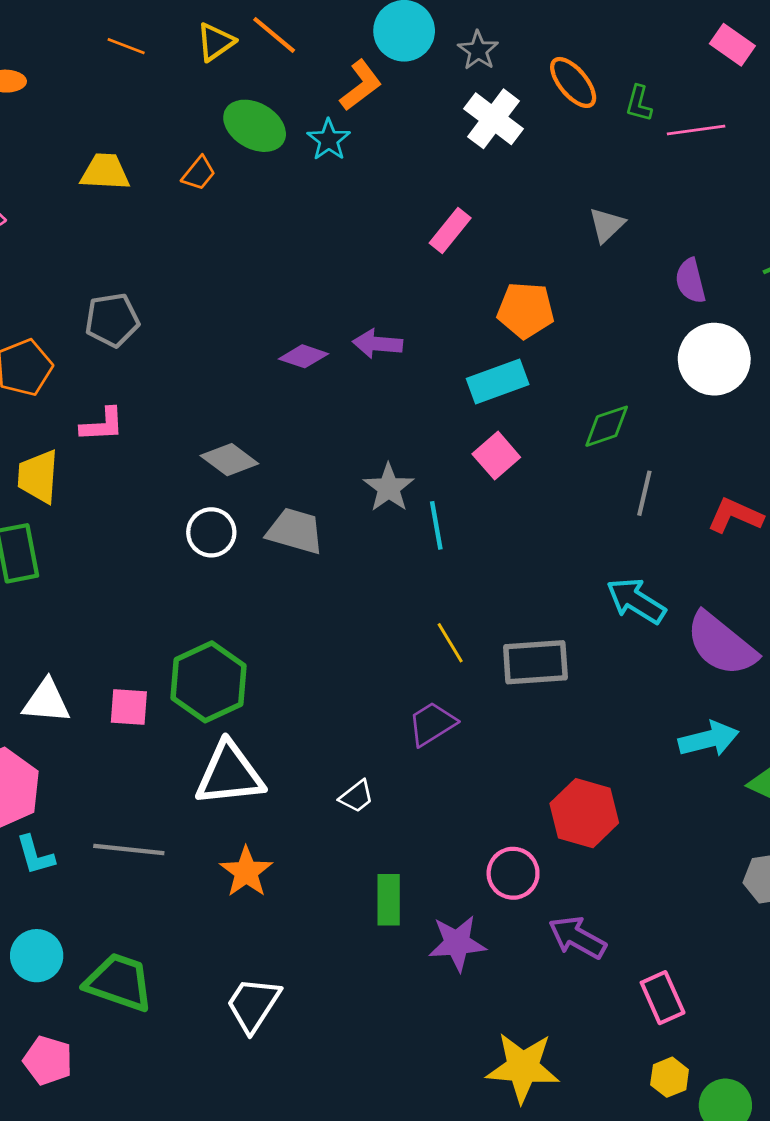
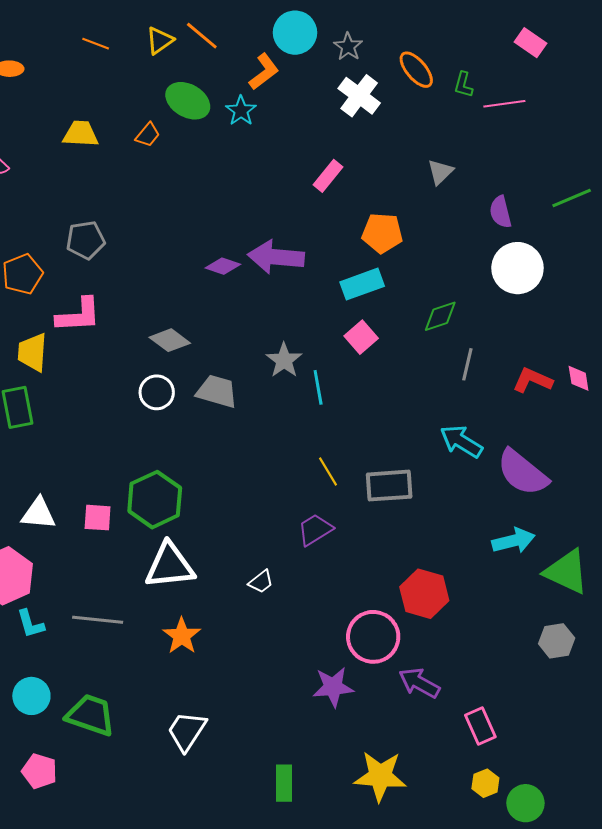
purple arrow: (378, 344) -> (276, 257), size x1.6
pink L-shape: (102, 425) -> (79, 315), size x1.4
pink circle: (513, 873) -> (373, 637), size x1.4
green rectangle: (389, 900) -> (284, 783), moved

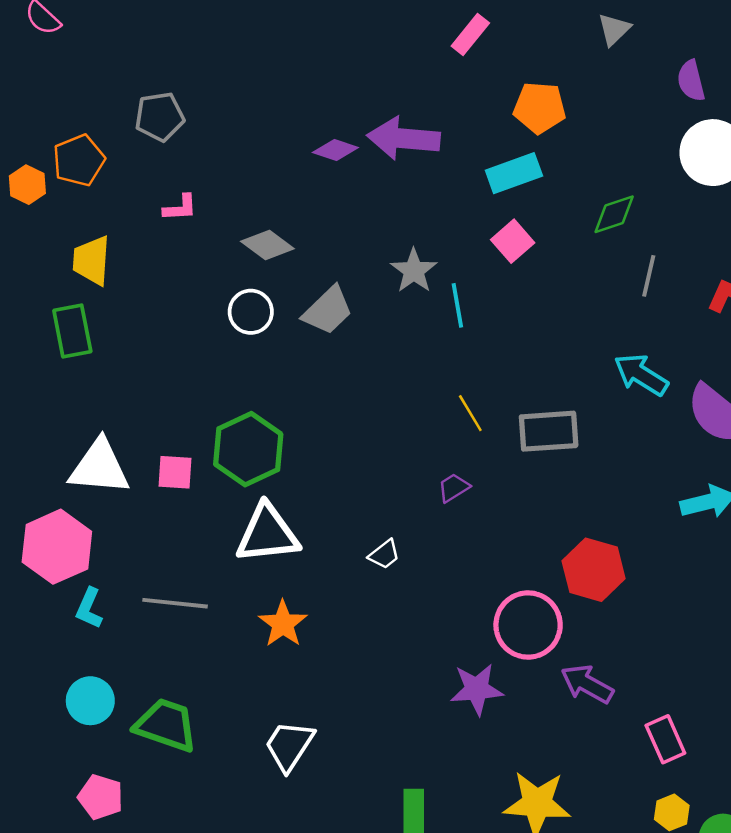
pink L-shape: (79, 315) -> (180, 208), moved, size x0.6
gray trapezoid: (217, 391) -> (328, 310), turned 120
white triangle: (38, 514) -> (99, 467), size x1.4
purple trapezoid: (315, 530) -> (454, 488), size x0.7
cyan L-shape: (30, 624) -> (89, 608), turned 40

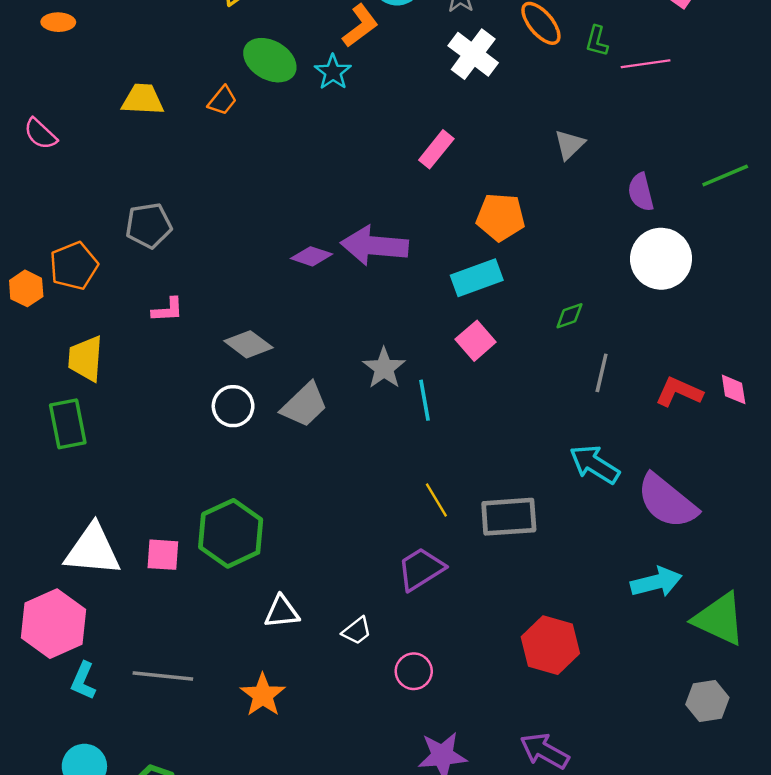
green diamond: (614, 214) -> (569, 316), size x0.7
purple trapezoid: (454, 488) -> (421, 569), size x1.6
white triangle: (267, 534) -> (282, 612), moved, size x0.6
pink circle: (528, 625) -> (414, 671), moved, size x0.6

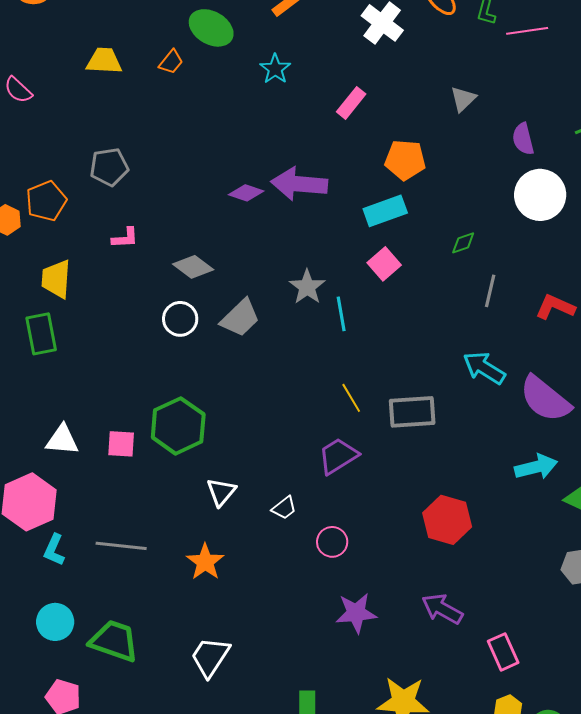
cyan star: (333, 72) -> (275, 69), moved
white triangle: (93, 550) -> (62, 440), size x0.7
white triangle: (282, 612) -> (221, 492), turned -44

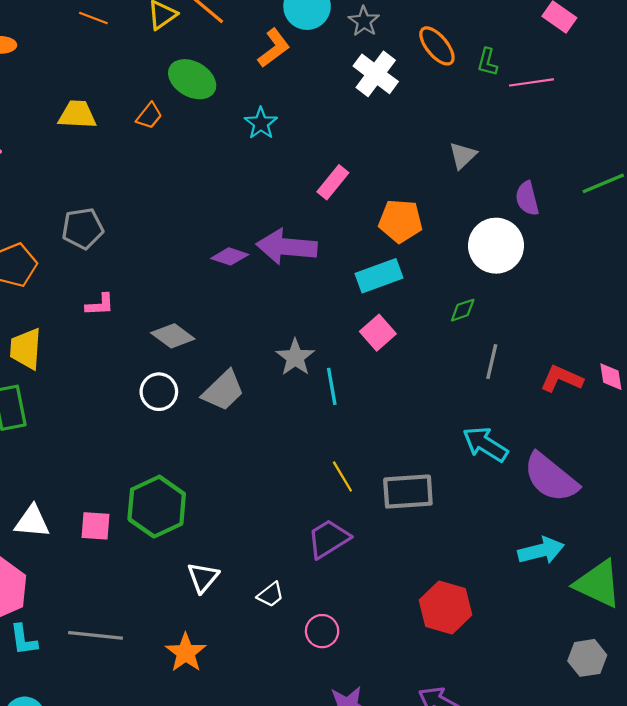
pink rectangle: (351, 103) -> (333, 182), moved
white circle: (540, 195) -> (496, 246), moved
cyan L-shape: (54, 550) -> (24, 640), turned -32

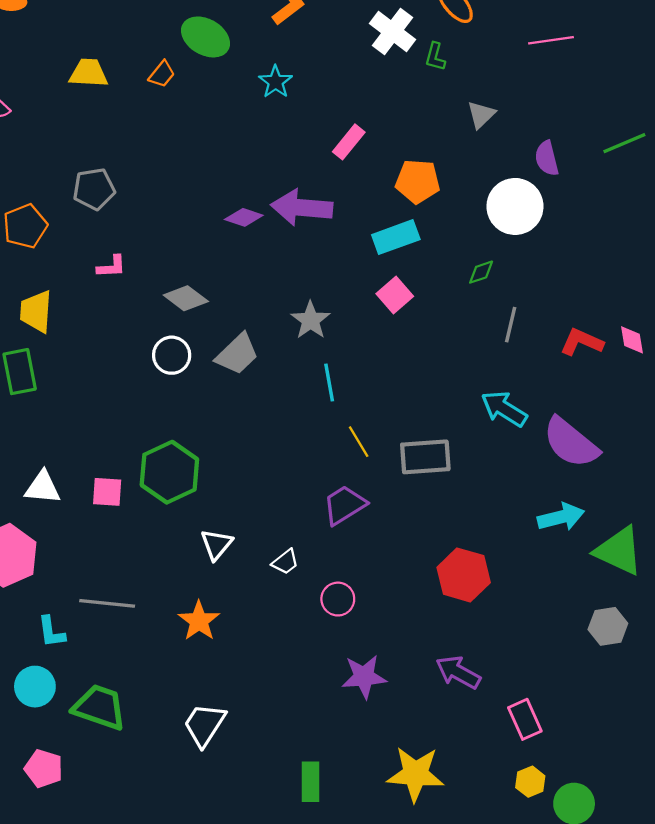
green L-shape: (487, 62) -> (435, 57), moved
cyan line: (332, 386) -> (329, 383), moved
cyan L-shape: (24, 640) -> (51, 632), moved

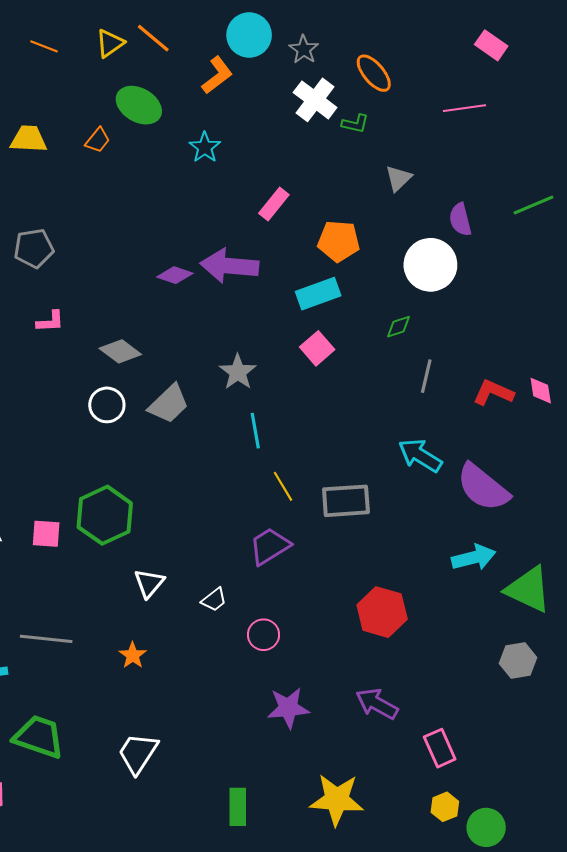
green L-shape: (435, 57) -> (355, 124), turned -92
orange star: (199, 621) -> (133, 655), size x0.7

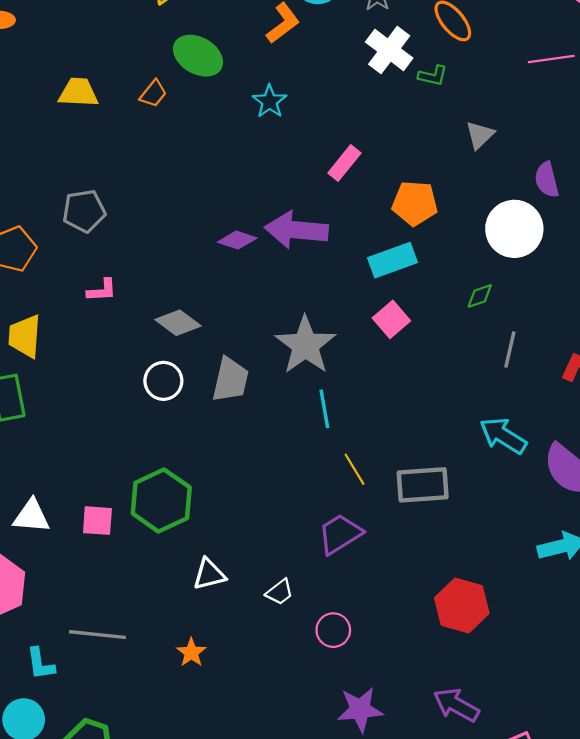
gray star: (238, 372) -> (305, 345), size x1.5
gray trapezoid: (169, 404) -> (230, 380), turned -33
white triangle: (149, 583) -> (209, 574), turned 36

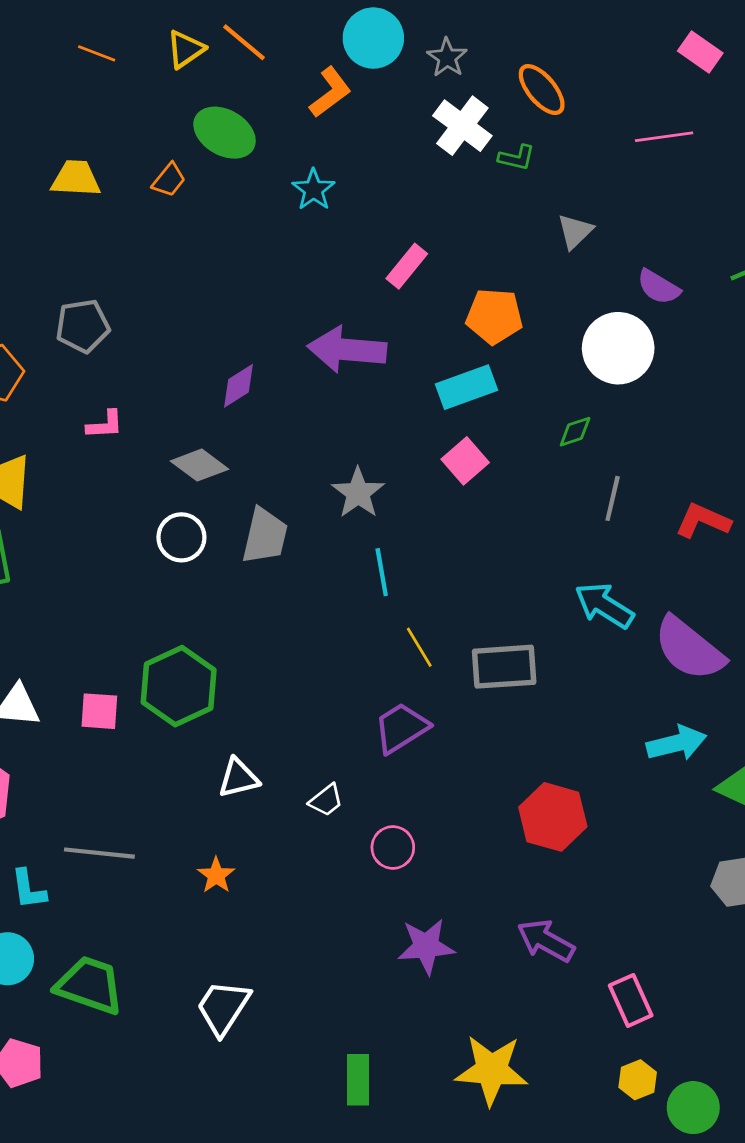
purple semicircle: (547, 180) -> (658, 287), turned -45
purple diamond: (237, 240) -> (238, 386), moved, turned -51
gray star: (305, 345) -> (358, 493), size x0.7

